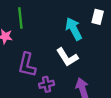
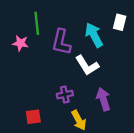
purple L-shape: (27, 65) -> (61, 42), moved

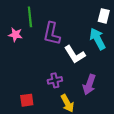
cyan arrow: (94, 35) -> (98, 39), moved
purple arrow: (103, 99) -> (89, 85), turned -144

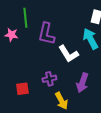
red square: (27, 100) -> (22, 89), moved

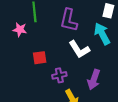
purple L-shape: (46, 34) -> (69, 20), moved
red square: (22, 89) -> (40, 58), moved

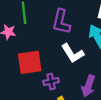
red square: (40, 58) -> (30, 62), size x1.6

